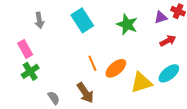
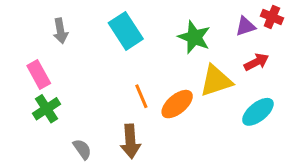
yellow triangle: (141, 83) -> (216, 81), moved
brown arrow: (85, 93) -> (130, 141), turned 30

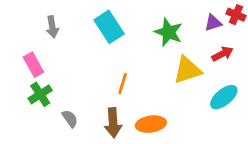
orange line: (141, 96) -> (123, 84), turned 40
orange ellipse: (177, 104) -> (151, 124), moved, turned 32
gray semicircle: (82, 149) -> (70, 119), moved

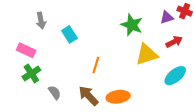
cyan rectangle: (109, 27) -> (69, 34), moved, size x0.7
pink rectangle: (33, 65) -> (26, 50), turned -36
brown arrow: (113, 123) -> (88, 96), turned 140

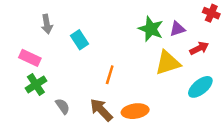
purple triangle: (167, 17) -> (177, 29), moved

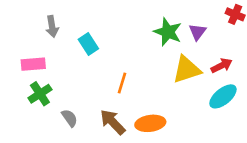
purple triangle: (177, 29) -> (197, 32), turned -35
red arrow: (199, 48) -> (222, 65), moved
pink rectangle: (30, 58) -> (33, 64), turned -30

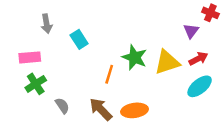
green star: (168, 32) -> (135, 57), moved
purple triangle: (197, 32) -> (191, 31), moved

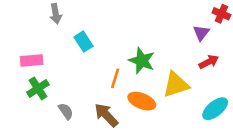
gray arrow: (47, 24) -> (56, 14), moved
yellow triangle: (167, 62) -> (176, 85), moved
cyan ellipse: (200, 86) -> (215, 109), moved
orange ellipse: (135, 110) -> (142, 101), moved, turned 30

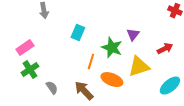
purple triangle: (201, 33) -> (133, 35), moved
cyan rectangle: (84, 42) -> (78, 33), moved, turned 56
pink rectangle: (32, 61) -> (25, 48), turned -30

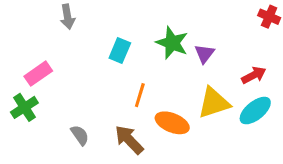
green star: (112, 48) -> (172, 43), moved
green cross: (30, 70) -> (24, 107), moved
cyan ellipse: (170, 86) -> (255, 111), moved

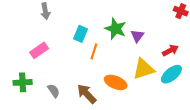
pink rectangle: (38, 74) -> (39, 50), moved
orange line: (140, 95) -> (94, 51), moved
green cross: (24, 107) -> (23, 82), moved, turned 30

